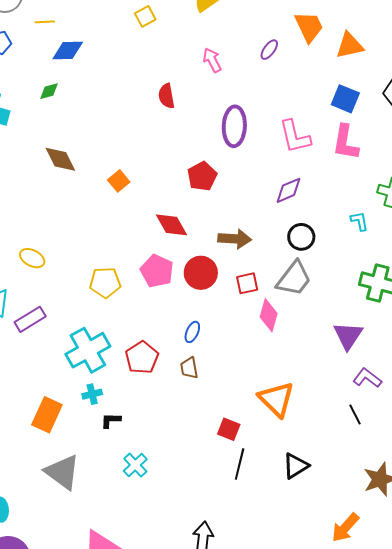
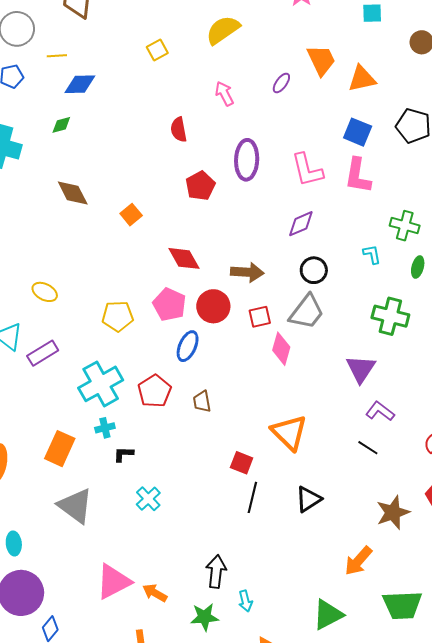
red pentagon: (202, 176) -> (200, 186), moved
blue ellipse: (192, 332) -> (188, 346), moved, size x1.4
black line: (355, 414) -> (368, 448), turned -30

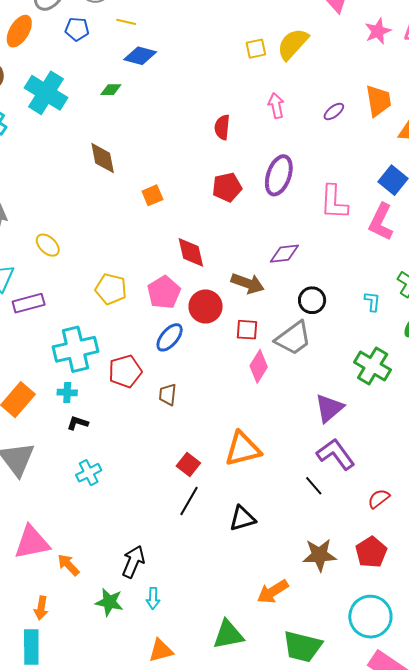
yellow semicircle: (223, 30) -> (293, 44), turned -30
yellow square: (157, 50) -> (256, 49), moved
purple diamond: (301, 224) -> (284, 254), moved
purple L-shape: (380, 411) -> (336, 454), size x1.4
orange triangle: (289, 432) -> (243, 449), turned 45

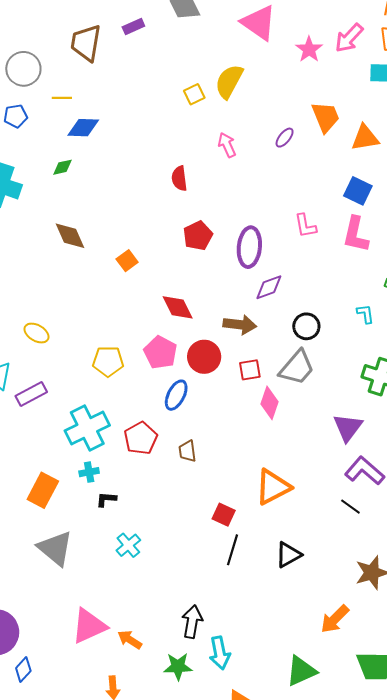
purple ellipse: (279, 175) -> (249, 247), moved
pink L-shape: (334, 202) -> (305, 226), size x0.7
cyan arrow: (153, 598) -> (220, 653), size x1.5

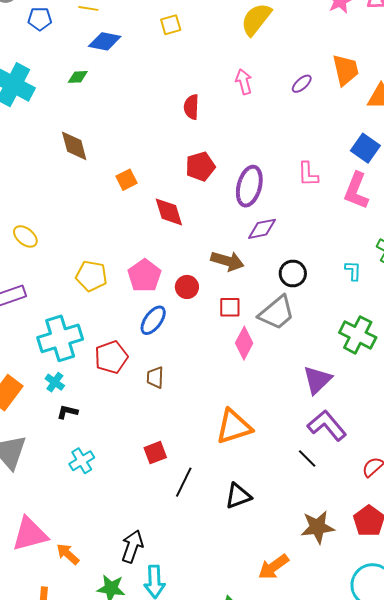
yellow square: (194, 94) -> (171, 25), moved
red diamond: (178, 307) -> (169, 212), moved
red circle: (204, 357) -> (187, 287), size x0.7
cyan cross: (89, 472) -> (55, 382), turned 36
red square: (224, 515) -> (155, 453), moved, turned 35

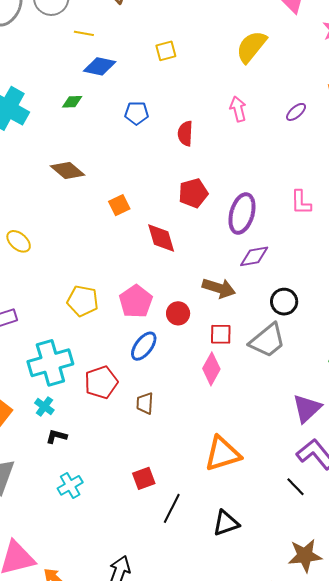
blue pentagon: (40, 19) -> (137, 113), moved
brown diamond: (74, 146) -> (68, 171), turned -36
yellow ellipse: (25, 236) -> (19, 241), moved
pink diamond: (244, 343) -> (211, 369), moved

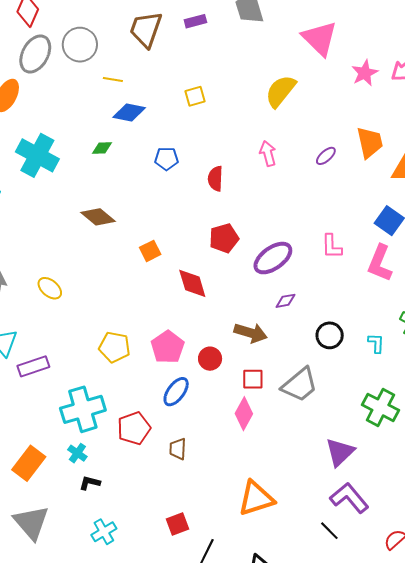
purple ellipse: (242, 213) -> (273, 258), turned 39
purple diamond: (254, 256) -> (285, 301), size x0.7
black circle: (284, 302) -> (330, 335), moved

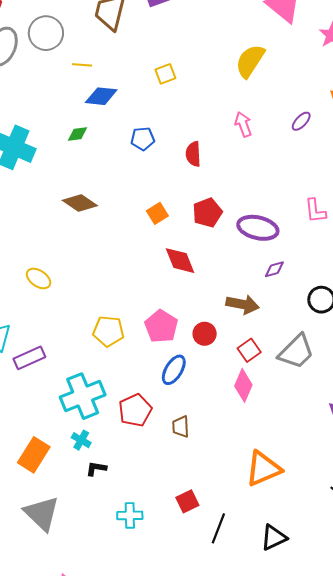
orange square: (150, 251) -> (157, 213), moved
purple ellipse: (273, 258) -> (258, 228), turned 54
red square: (253, 379) -> (249, 350), turned -30
cyan cross: (104, 532) -> (130, 515), moved, turned 35

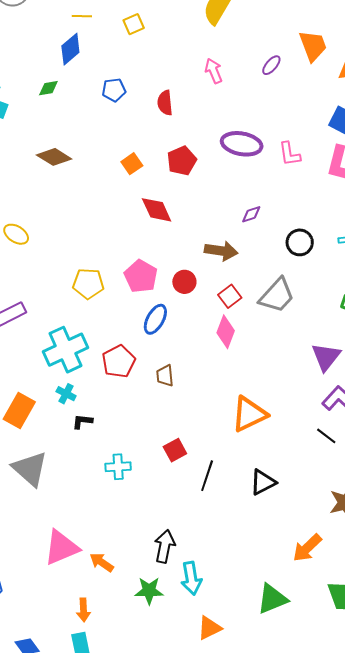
yellow line: (82, 65) -> (82, 16), moved
blue diamond: (101, 96) -> (70, 49), turned -44
purple ellipse: (258, 228) -> (242, 144), moved

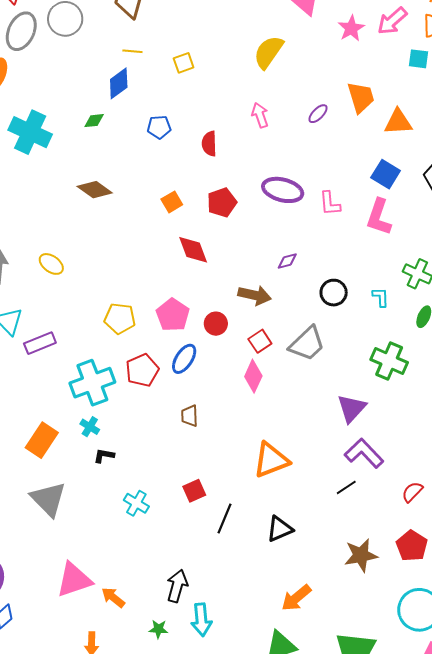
red pentagon: (119, 361) -> (142, 370), moved
black line: (326, 436) -> (346, 487), turned -75
cyan cross: (118, 467) -> (136, 503), turned 30
orange arrow: (307, 548) -> (296, 598), moved
green star: (149, 591) -> (158, 629), size x0.7

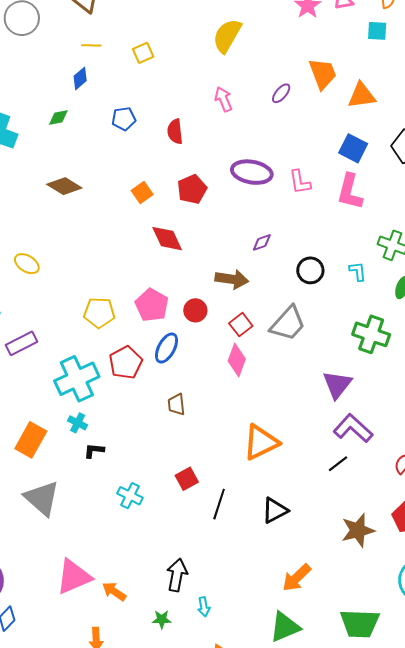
blue diamond: (119, 83) -> (80, 78), size x0.7
cyan arrow: (201, 620) -> (204, 607), size x0.6

